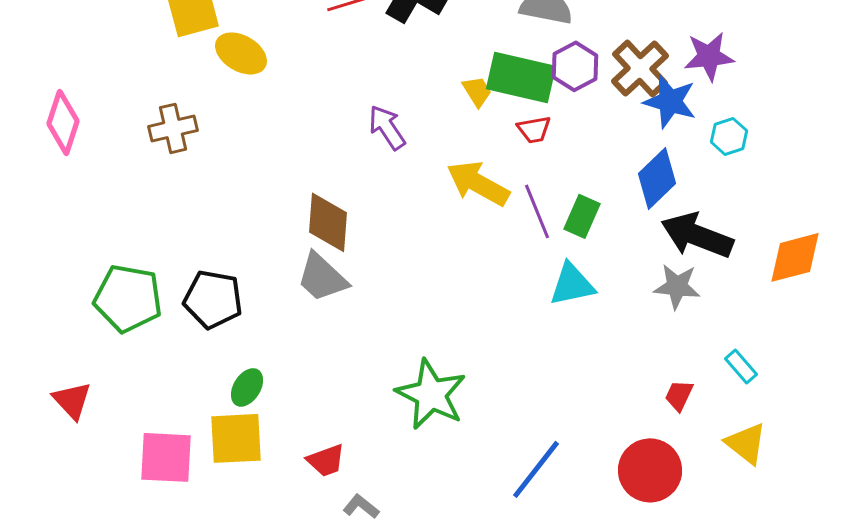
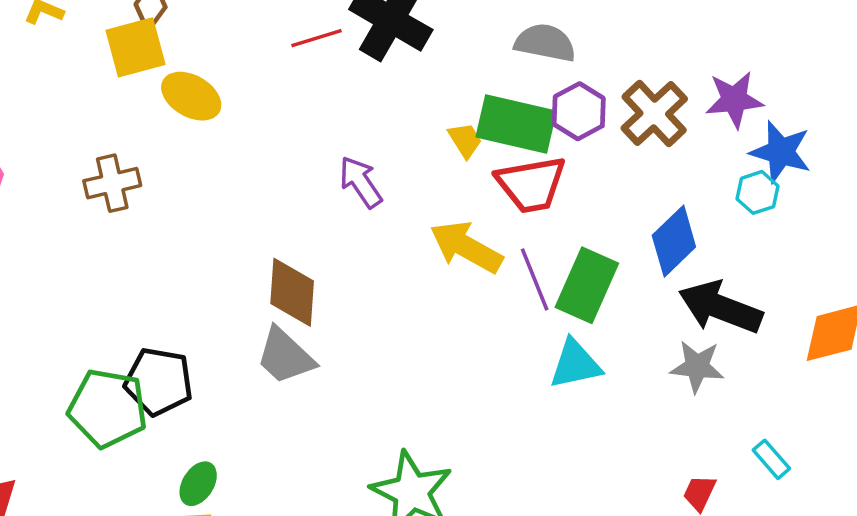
blue star: (670, 101) -> (781, 152), moved
red trapezoid: (534, 129) -> (531, 184), size x1.8
green rectangle: (582, 216) -> (587, 285), size x1.5
green pentagon: (128, 298) -> (108, 408), moved

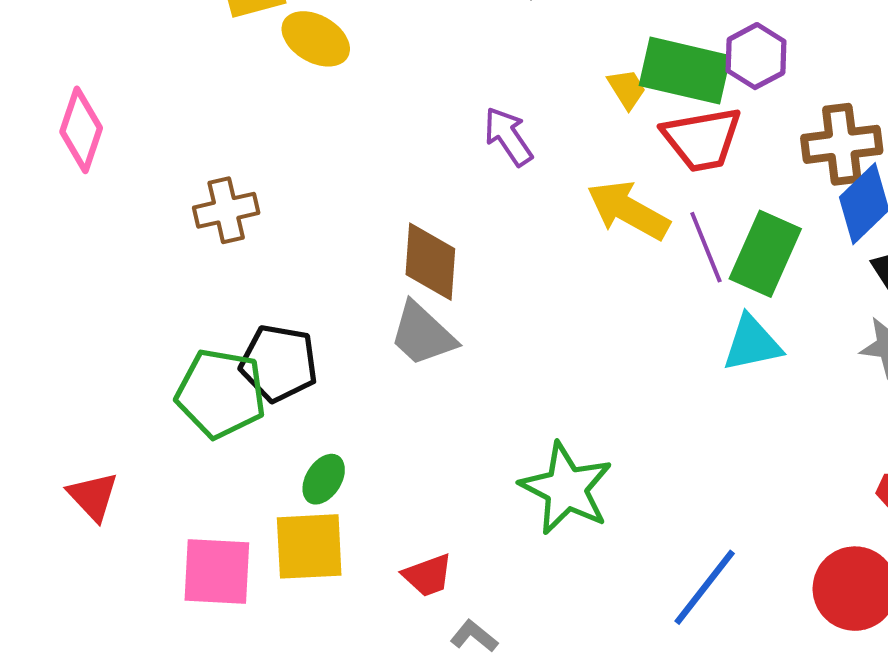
brown cross: (654, 114) -> (842, 144), moved, turned 36
brown cross: (112, 183) -> (226, 210), moved

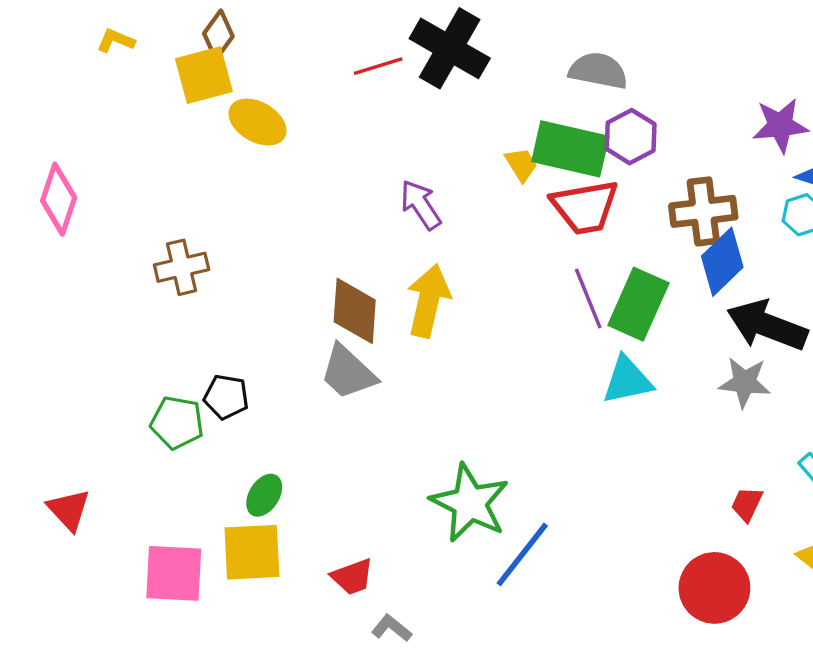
yellow arrow: (628, 210) -> (428, 301), moved, turned 74
black pentagon: (279, 363) -> (226, 397), size x0.7
green pentagon: (221, 393) -> (177, 423), size x0.7
blue line: (705, 587) -> (522, 554), moved

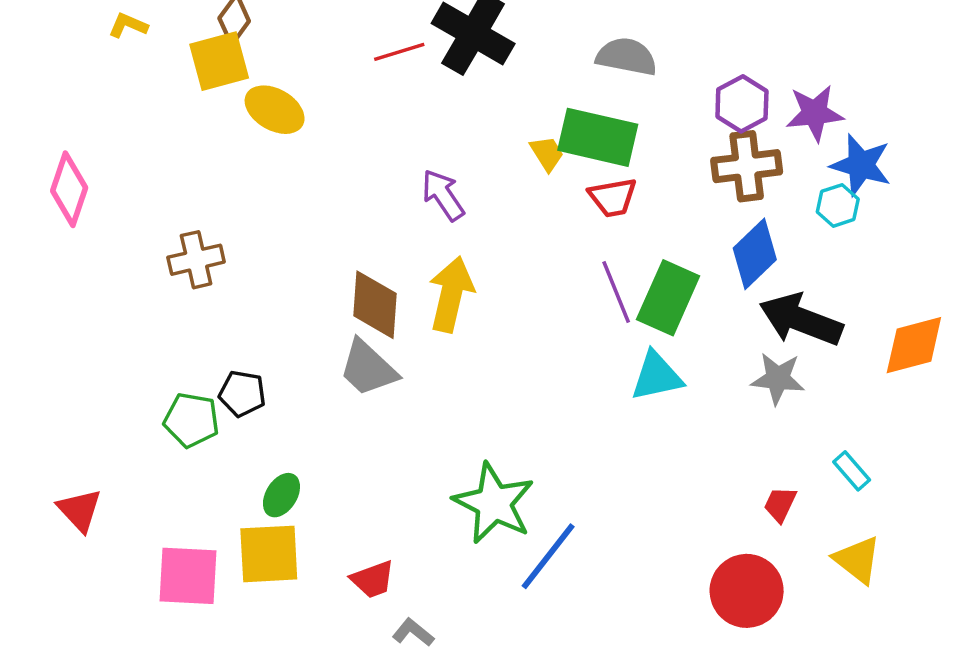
purple hexagon: (631, 137) -> (742, 104), moved
red trapezoid: (585, 207) -> (613, 197), size x0.7
brown cross: (703, 211) -> (747, 166), moved

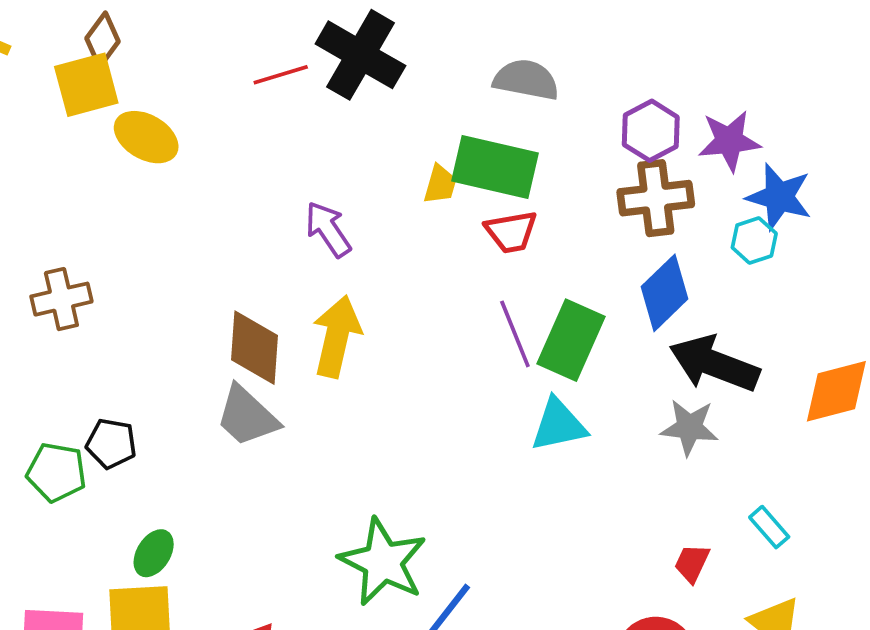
yellow trapezoid: (547, 153) -> (440, 184), turned 48

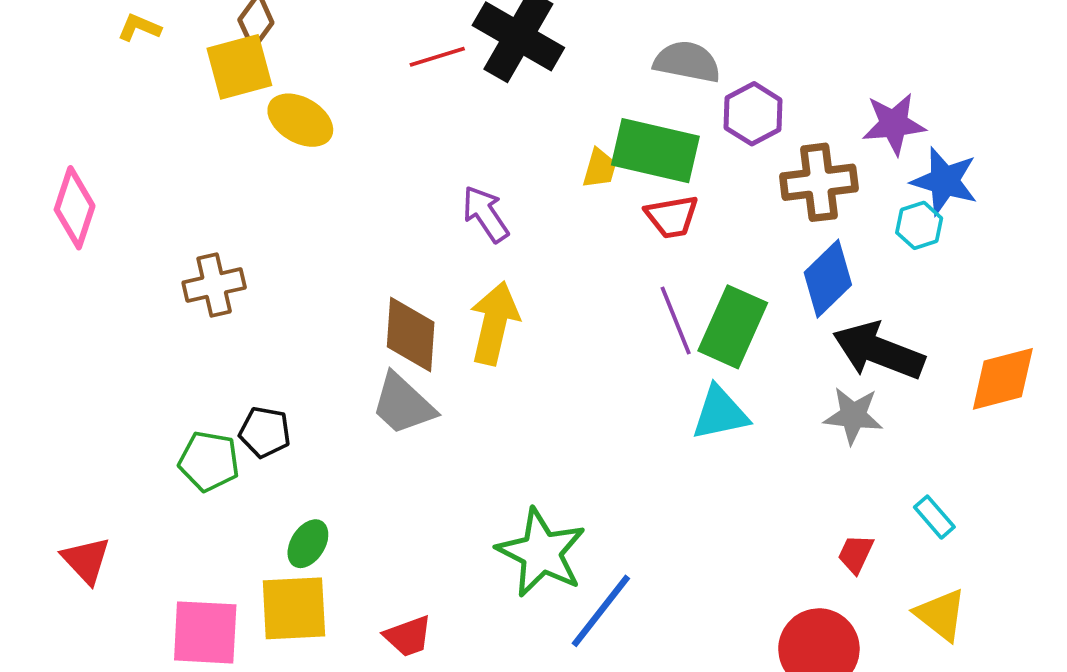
purple hexagon: (651, 131) -> (753, 114), moved

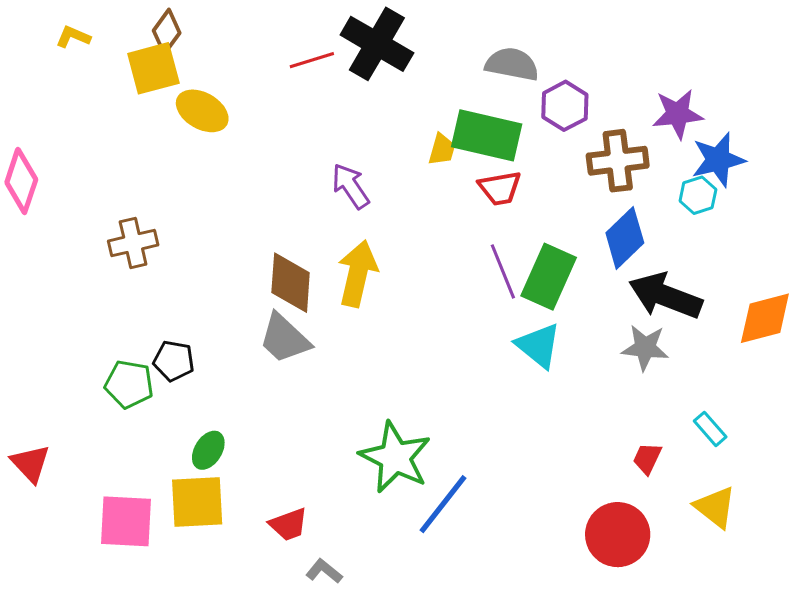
blue star: (945, 181) -> (718, 160), turned -30
cyan triangle: (720, 413) -> (538, 346), turned 51

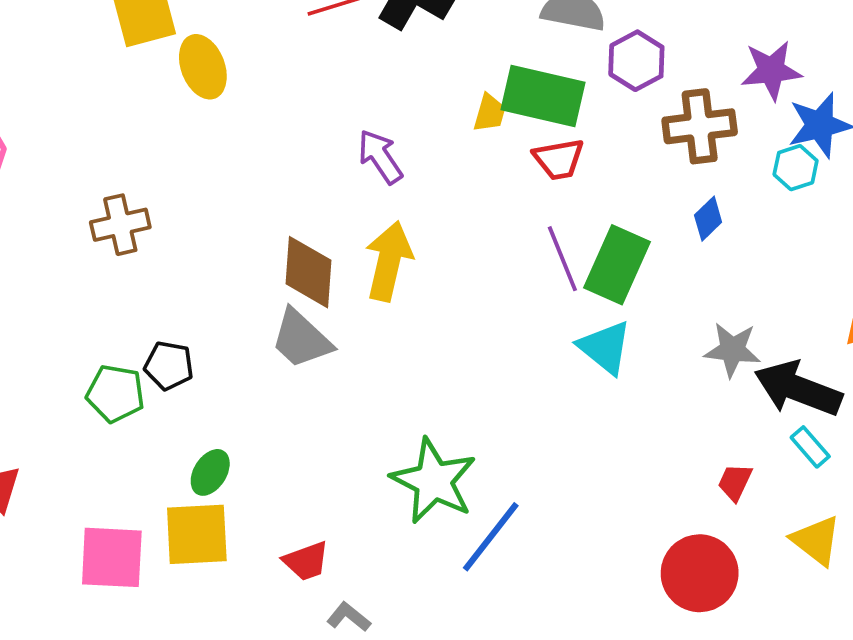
yellow ellipse: (202, 111) -> (203, 67), turned 39
blue diamond: (625, 238) -> (708, 219), size x0.6
black arrow: (665, 296) -> (798, 389), moved

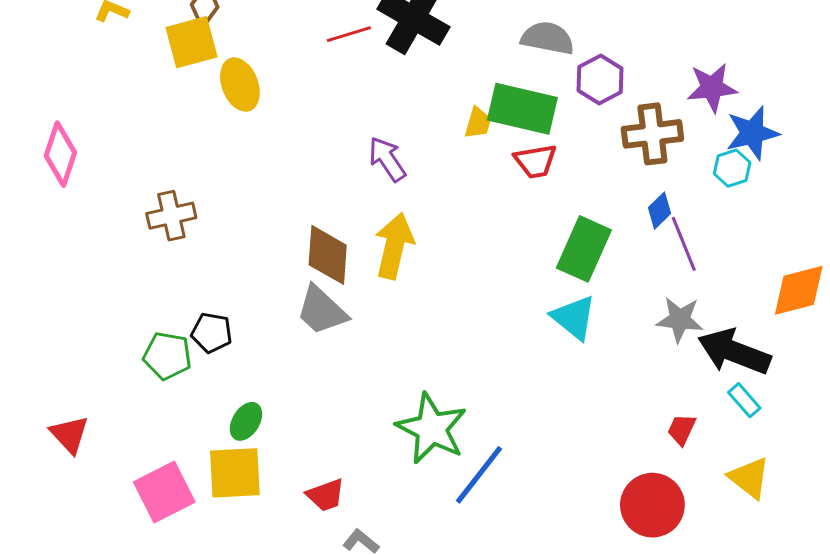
purple line: (562, 259) -> (684, 244), moved
pink square: (112, 557) -> (164, 492), turned -30

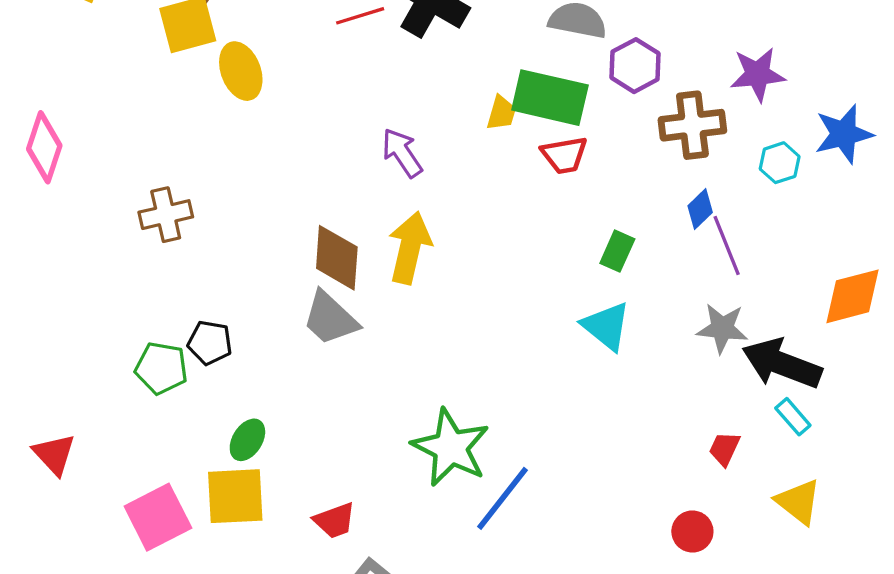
blue star: (752, 133) -> (844, 134), moved
green rectangle: (584, 249) -> (617, 251), size x0.6
red circle: (652, 505) -> (692, 531), size x0.6

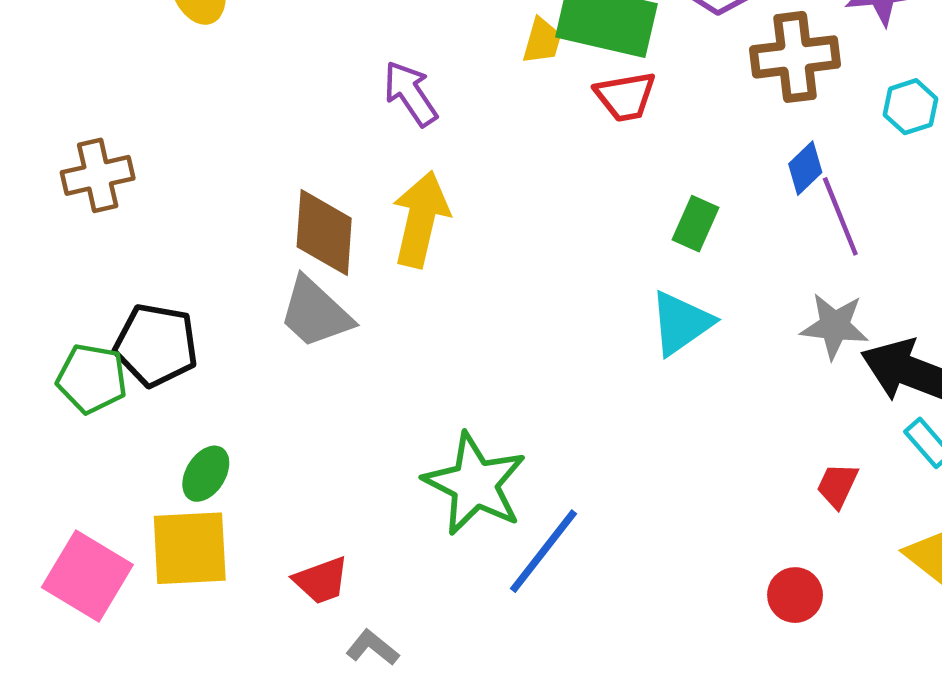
cyan triangle: (606, 326) -> (681, 323), turned 46
black pentagon: (210, 343) -> (156, 345), size x1.4
pink square: (158, 517) -> (87, 576), turned -32

